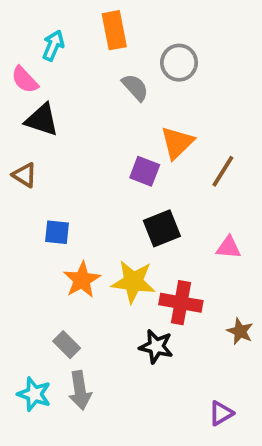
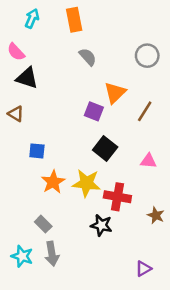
cyan arrow: (53, 45) -> (32, 18), moved
gray circle: (179, 63) -> (147, 56), moved
black square: (162, 228) -> (105, 149), turned -30

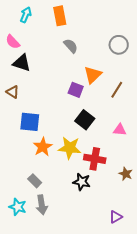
blue square: (37, 151) -> (30, 122), size x1.5

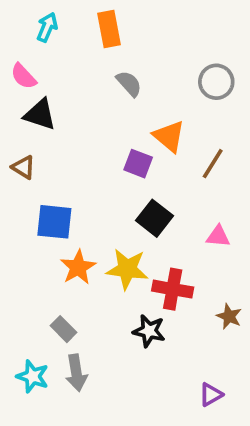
orange triangle: (93, 75) -> (169, 136), turned -36

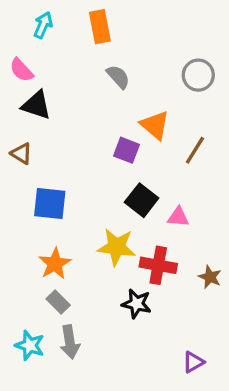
pink triangle: (218, 236) -> (178, 217), moved
orange star: (78, 267) -> (55, 264), moved
brown star: (229, 316) -> (210, 277), moved

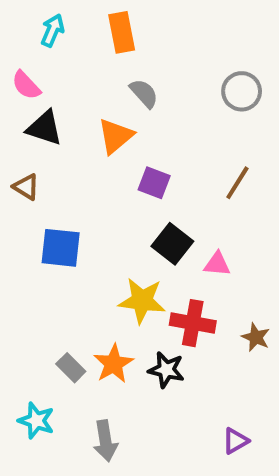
orange triangle: (155, 125) -> (116, 136), moved, turned 40
orange star: (55, 264) -> (113, 364), moved
gray arrow: (70, 342) -> (105, 441), moved

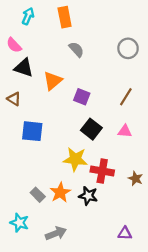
orange triangle: (116, 136) -> (53, 81), moved
pink triangle: (217, 264) -> (125, 131), moved
gray arrow: (105, 441) -> (56, 233), turned -102
purple triangle: (235, 441) -> (125, 233), turned 32

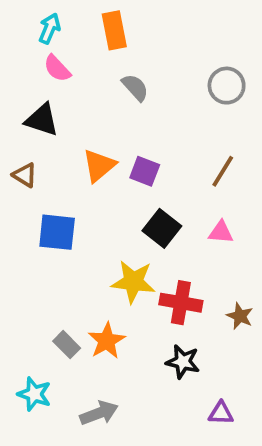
pink semicircle: (14, 45) -> (57, 68), moved
orange triangle: (53, 81) -> (99, 166), moved
black star: (88, 196) -> (183, 362), moved

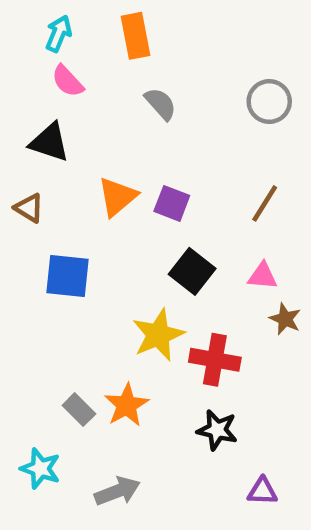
yellow star: (133, 282) -> (158, 335), turned -30
brown star: (240, 316) -> (285, 319), moved

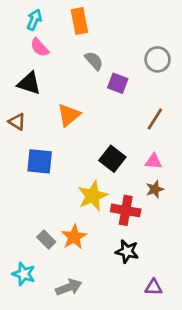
purple square: (172, 203) -> (118, 83), moved
brown star: (285, 319) -> (155, 189), moved, turned 30

